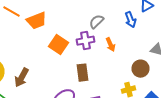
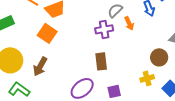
orange square: (58, 45) -> (47, 33), moved
orange arrow: (110, 45) -> (129, 23), moved

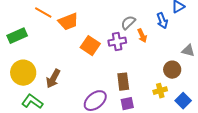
orange square: (47, 33) -> (90, 46), moved
brown rectangle: (101, 61) -> (123, 82), moved

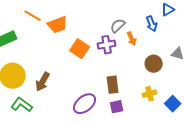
brown circle: (172, 70) -> (154, 64), moved

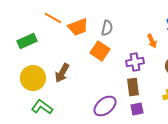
gray semicircle: (118, 26) -> (107, 28), moved, turned 147
purple cross: (107, 45) -> (135, 62), moved
brown arrow: (43, 82) -> (62, 73), moved

